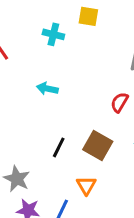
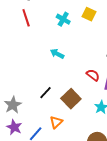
cyan arrow: (47, 89) -> (57, 54), moved
red semicircle: (119, 102) -> (93, 75), turned 80

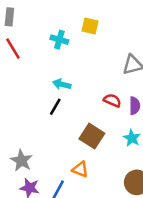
black line: (46, 93) -> (55, 107), moved
orange triangle: (56, 122) -> (80, 169), turned -40

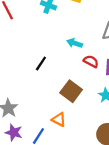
cyan arrow: (62, 84) -> (75, 43), moved

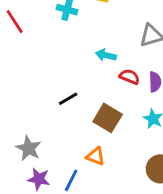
black line: (41, 63) -> (68, 99), moved, turned 32

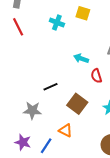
red semicircle: (129, 77) -> (96, 76), turned -136
gray star: (29, 148) -> (32, 110), moved, turned -30

